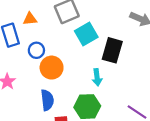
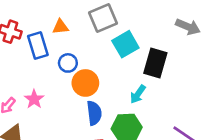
cyan arrow: (97, 77) -> (138, 94), turned 42
blue semicircle: (47, 100) -> (94, 113), moved

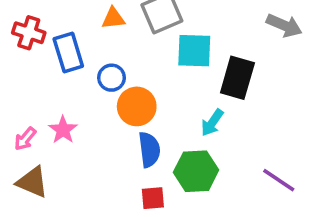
orange triangle: (60, 27) -> (113, 18), moved
cyan square: (125, 44) -> (194, 51), turned 32

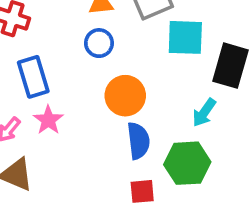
blue rectangle: (68, 52) -> (33, 77), moved
blue circle: (112, 78) -> (99, 43), moved

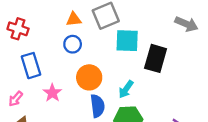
cyan arrow: (204, 113) -> (126, 89), moved
pink star: (48, 120) -> (52, 93), moved

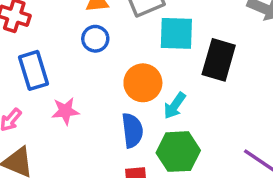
orange circle: (89, 77) -> (143, 83), moved
pink star: (52, 93) -> (65, 111), turned 30

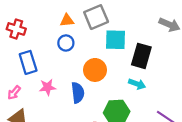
cyan arrow: (175, 106) -> (137, 84), moved, turned -105
blue semicircle: (132, 130) -> (78, 93), moved

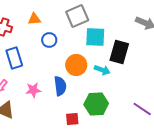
orange triangle: (67, 20) -> (34, 19), moved
cyan arrow: (137, 84) -> (102, 70), moved
pink star: (48, 87) -> (33, 90), moved

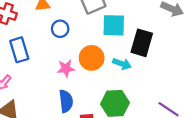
blue semicircle: (60, 86) -> (66, 101), moved
pink star: (33, 90) -> (66, 68), moved

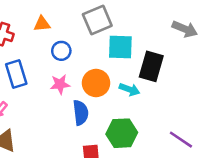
pink star: (66, 68) -> (60, 84), moved
blue semicircle: (66, 101) -> (81, 113), moved

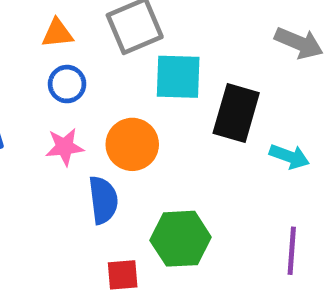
orange triangle: (42, 24) -> (57, 33), moved
cyan arrow: (129, 89) -> (289, 157), moved
purple line: (181, 140) -> (292, 251), turned 60

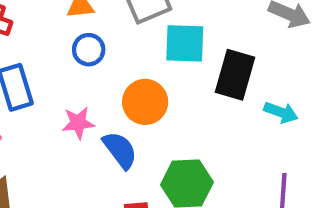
pink star: (65, 147) -> (78, 123), moved
blue semicircle: (103, 200) -> (120, 150), turned -30

